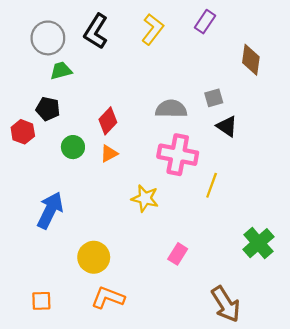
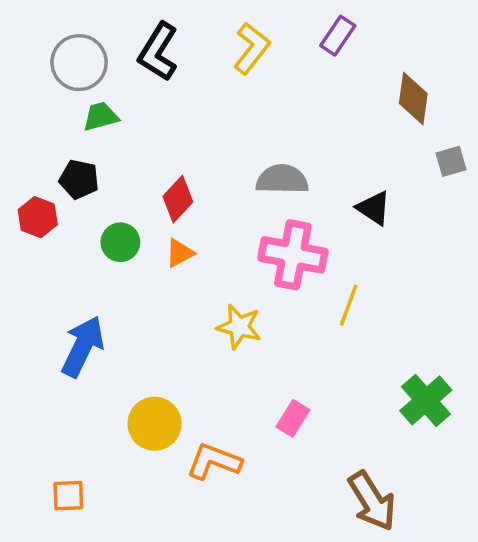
gray square: (214, 98) -> (451, 161), moved
orange L-shape: (108, 298) -> (214, 461), moved

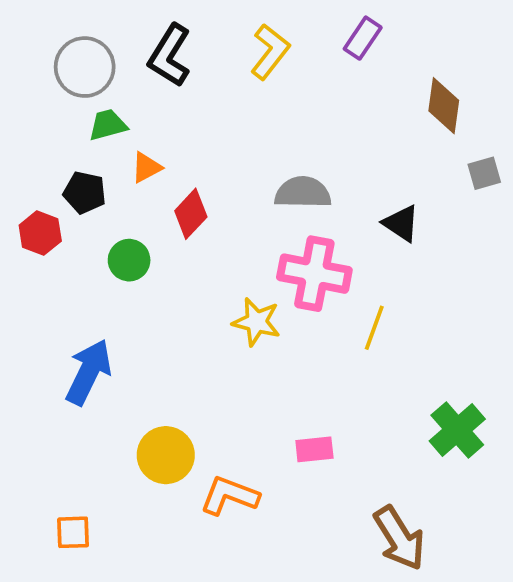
orange triangle: (180, 253) -> (146, 167), moved
yellow star: (239, 327) -> (256, 322), moved
pink rectangle: (293, 418) -> (314, 449), turned 52

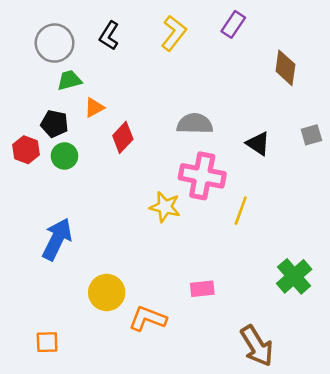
black L-shape: (170, 55) -> (109, 36), size x0.7
gray square: (484, 173) -> (311, 135), moved
green circle: (129, 260) -> (64, 156), moved

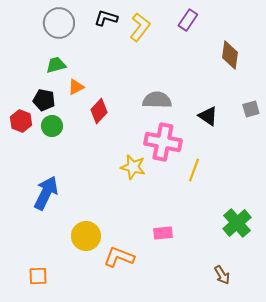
black L-shape: (109, 36) -> (106, 18), moved, turned 75
gray circle: (55, 43) -> (59, 23), moved
brown arrow: (257, 346) -> (222, 275), moved, size x0.6

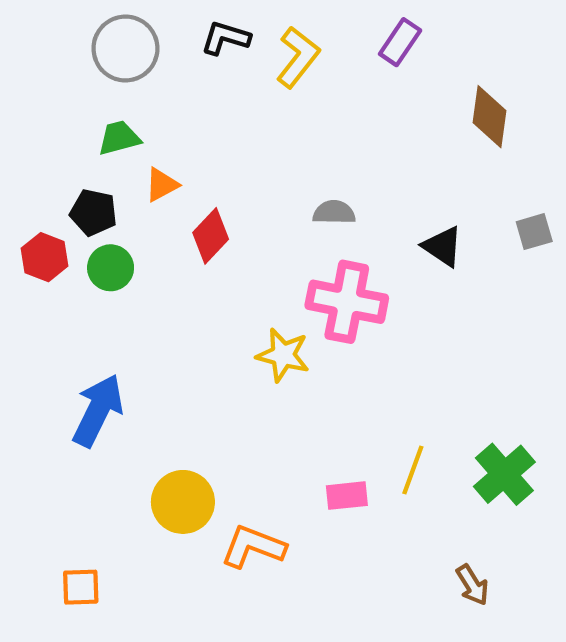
gray semicircle: (157, 100) -> (334, 212), size x0.7
yellow line: (194, 170) -> (413, 470), moved

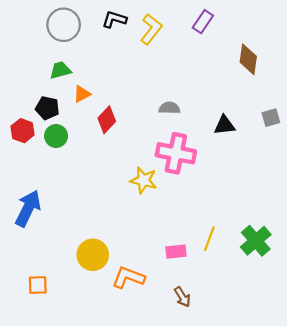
black triangle: (443, 246) -> (224, 125), turned -40
blue arrow: (98, 410) -> (28, 208), moved
brown arrow: (472, 585) -> (182, 297), moved
orange square: (81, 587) -> (38, 285), moved

